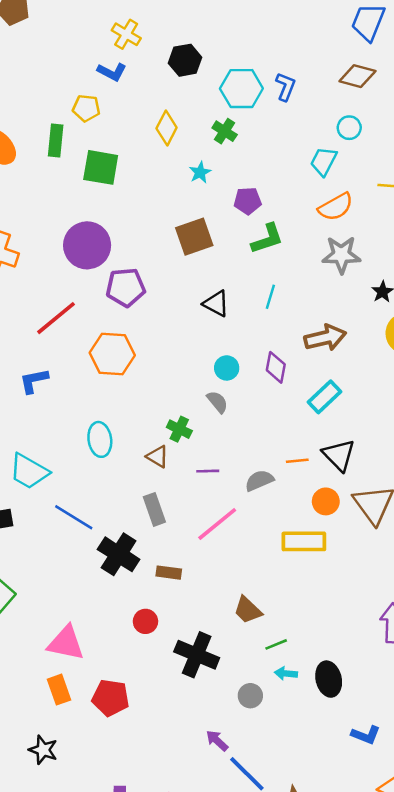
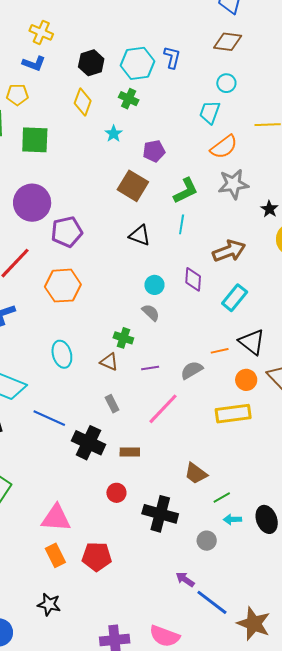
black hexagon: (185, 60) -> (91, 63), moved
brown square: (194, 237) -> (133, 186), moved, turned -32
green L-shape: (267, 239) -> (186, 191), moved
gray rectangle: (154, 509) -> (112, 404), size x0.7

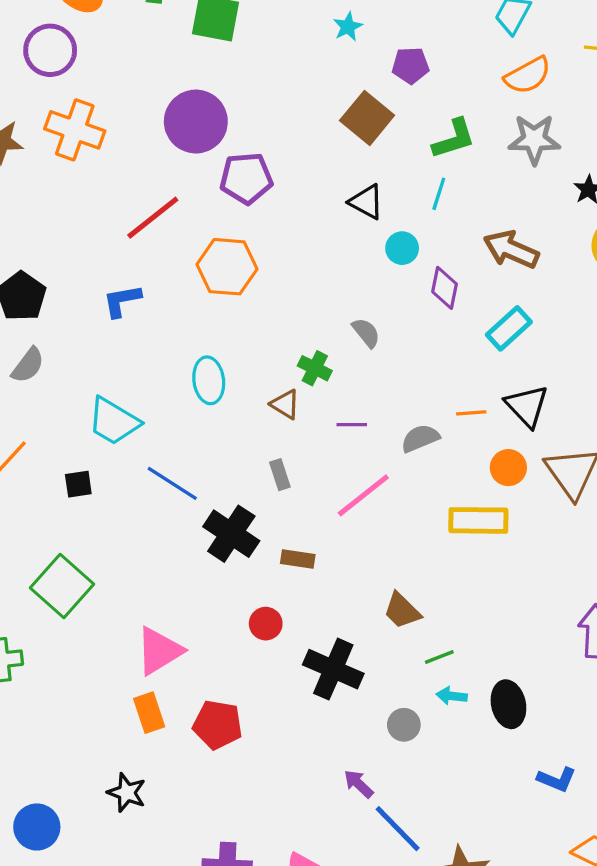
brown arrow: (229, 251) -> (511, 249), turned -144
cyan circle: (154, 285) -> (402, 248), moved
pink triangle: (56, 518) -> (159, 651), turned -44

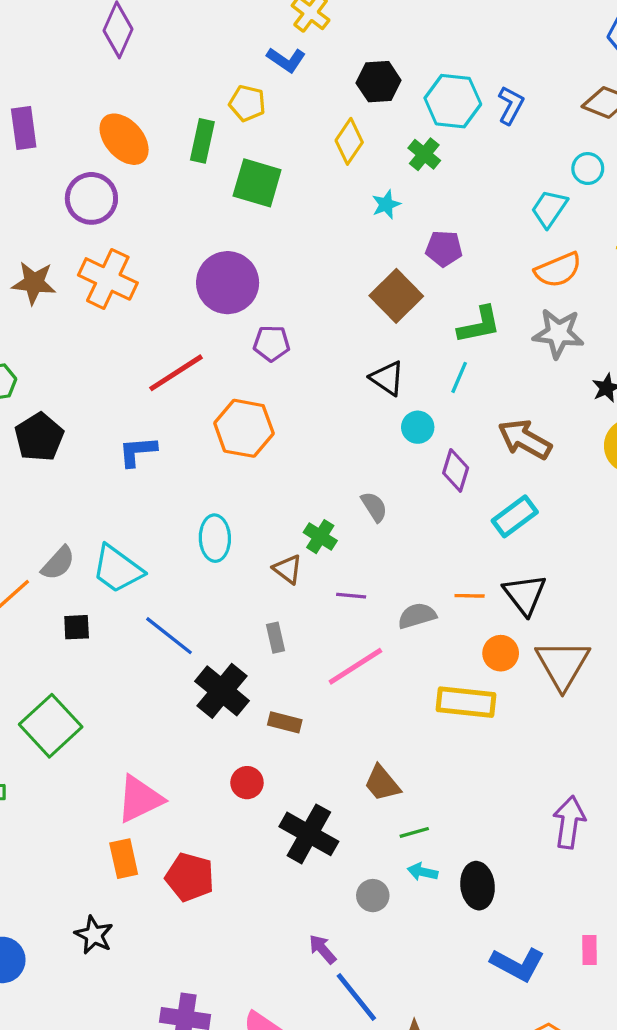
purple pentagon: (246, 178) -> (272, 343), size x0.7
gray semicircle: (28, 365) -> (58, 563), moved
blue L-shape: (557, 779) -> (518, 964), size x1.4

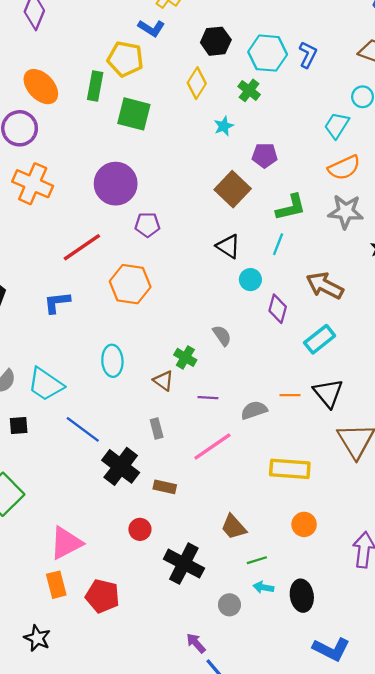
yellow pentagon: (247, 103) -> (125, 59), size x1.4
orange circle: (501, 653) -> (304, 524), moved

